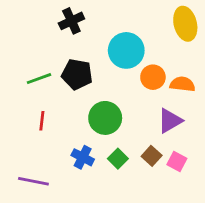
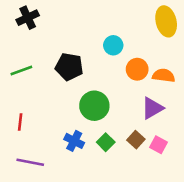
black cross: (71, 21) -> (28, 18), moved
cyan circle: (126, 50) -> (113, 45), size x0.6
green line: (39, 79) -> (21, 70), moved
red line: (42, 121) -> (20, 122), moved

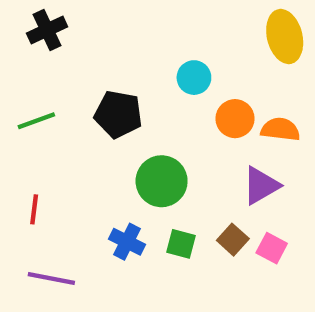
green square: (106, 142) -> (181, 244), turned -30

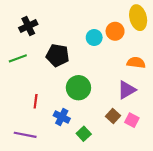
black cross: (47, 30) -> (28, 26), moved
orange circle: (235, 119) -> (115, 31), moved
red line: (34, 209) -> (36, 101), moved
green square: (181, 244) -> (84, 134), moved, turned 32

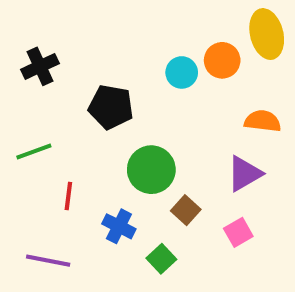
black cross: (28, 26) -> (40, 66), moved
green line: (18, 58) -> (34, 151), moved
brown square: (113, 116) -> (186, 210), moved
pink square: (132, 120) -> (238, 232), moved, turned 32

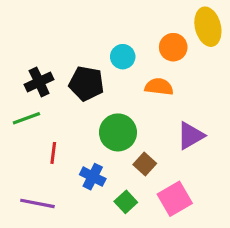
black cross: (40, 66) -> (39, 82), moved
cyan circle: (182, 72) -> (123, 57), moved
orange semicircle: (263, 121) -> (159, 87), moved
pink square: (238, 232) -> (175, 199), moved, size x1.5

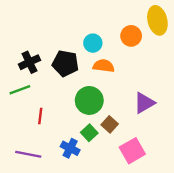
orange semicircle: (159, 87) -> (104, 66), moved
blue cross: (93, 177) -> (70, 148), moved
green square: (126, 202) -> (89, 133), moved

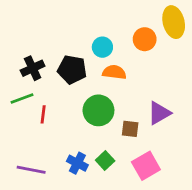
red line: (40, 116) -> (43, 114), moved
brown square: (110, 124) -> (130, 129), moved, turned -35
green square: (89, 133) -> (105, 161), moved

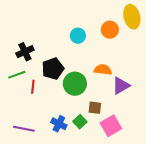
black pentagon: (72, 70) -> (53, 69), moved, turned -30
orange semicircle: (114, 72) -> (103, 70), moved
brown square: (130, 129) -> (95, 108), moved

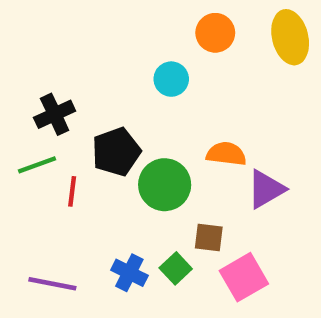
orange circle: (110, 30) -> (215, 33), moved

